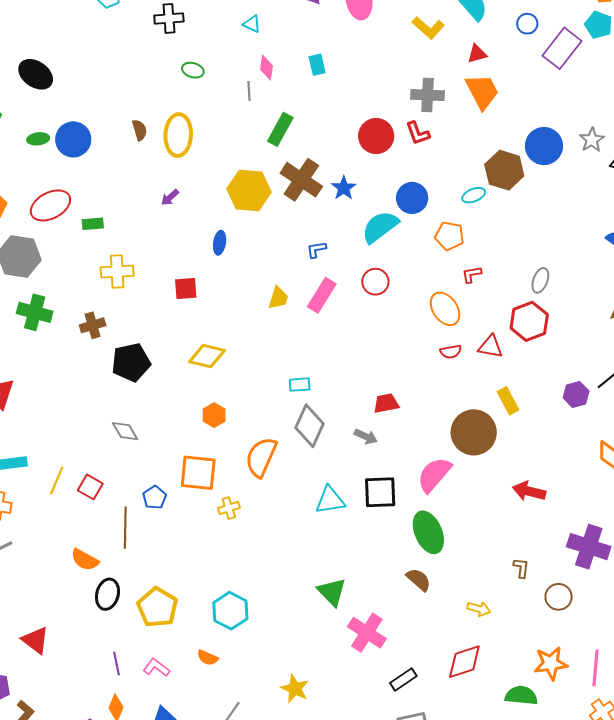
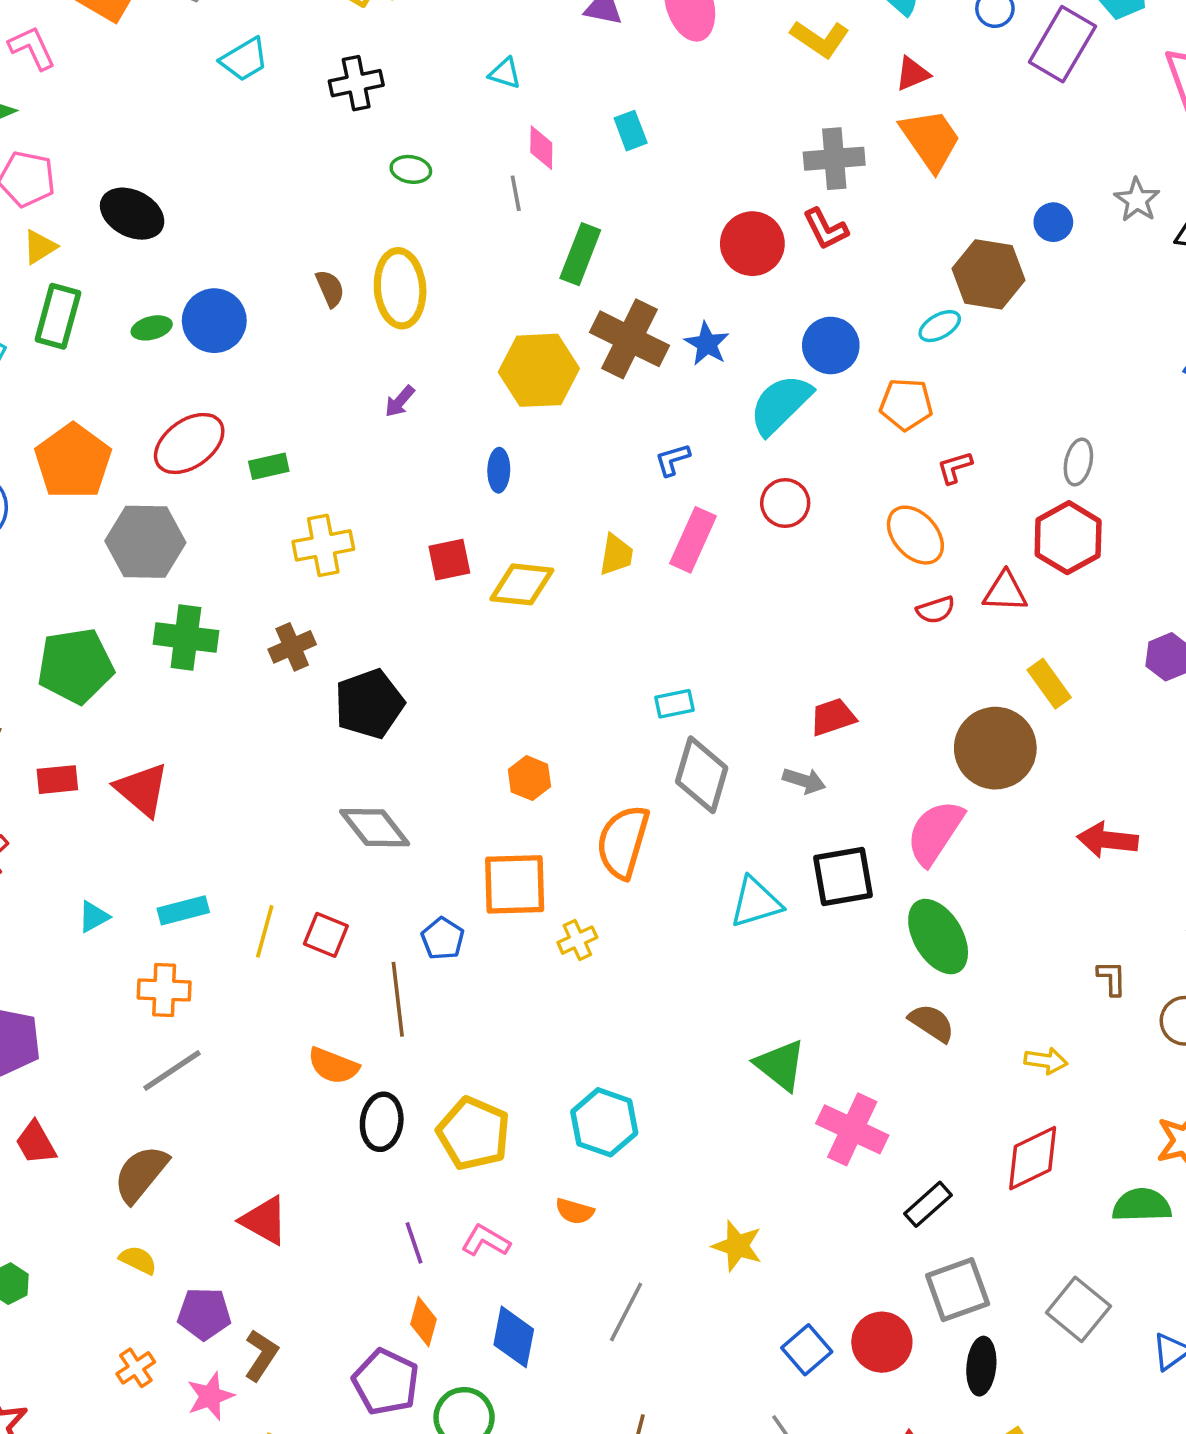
blue circle: (544, 146) -> (1053, 222), size x0.6
yellow diamond: (207, 356) -> (522, 584), moved
gray diamond: (125, 431) -> (375, 828), size x1.4

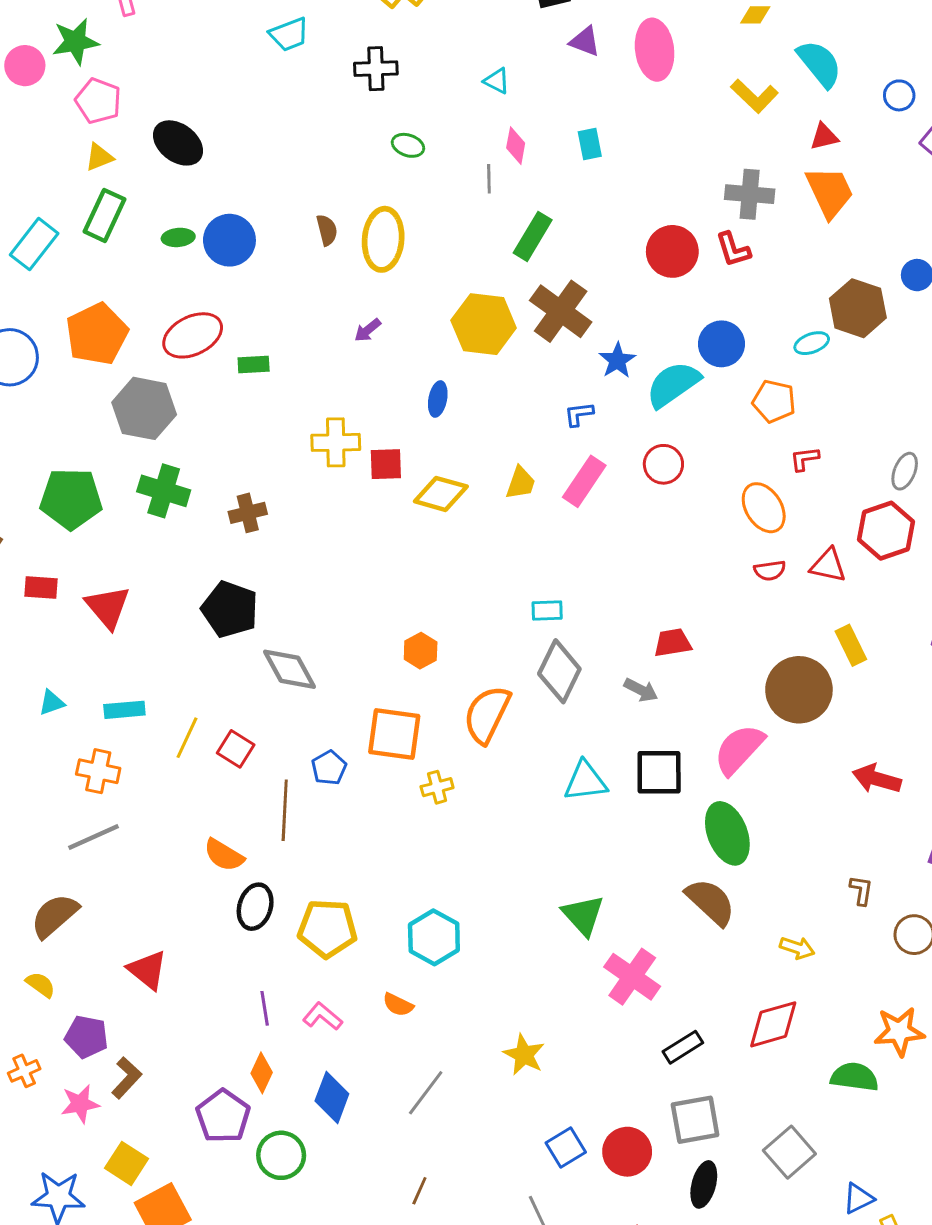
blue star: (707, 344) -> (617, 360), moved
yellow cross: (323, 545) -> (336, 442), moved
black pentagon: (369, 704) -> (230, 609), moved, turned 30
brown semicircle: (932, 1023) -> (710, 902), size x1.4
yellow pentagon: (474, 1133) -> (327, 928), turned -30

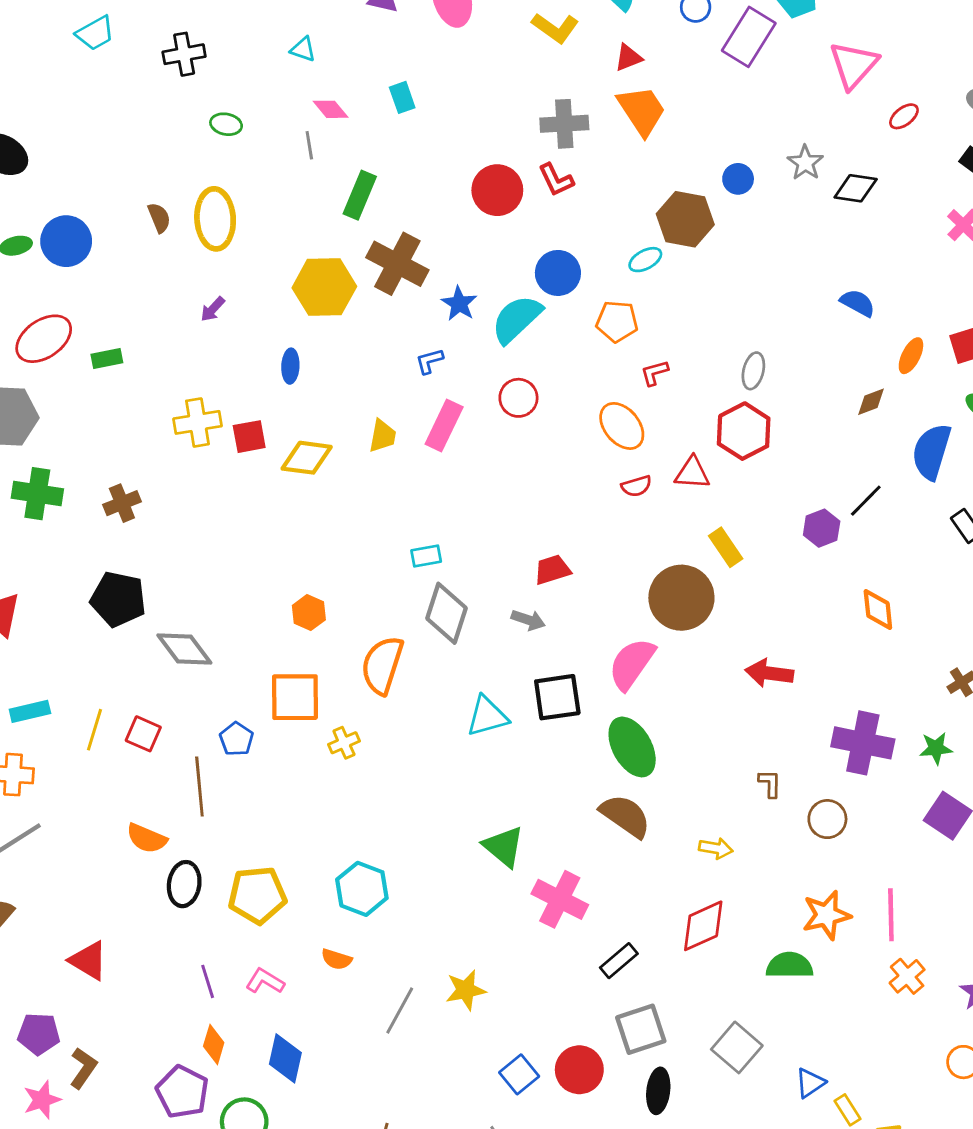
pink diamond: (516, 146) -> (331, 109), turned -42
yellow star: (524, 1055) -> (466, 990), turned -30
gray line: (426, 1093) -> (400, 1011), moved

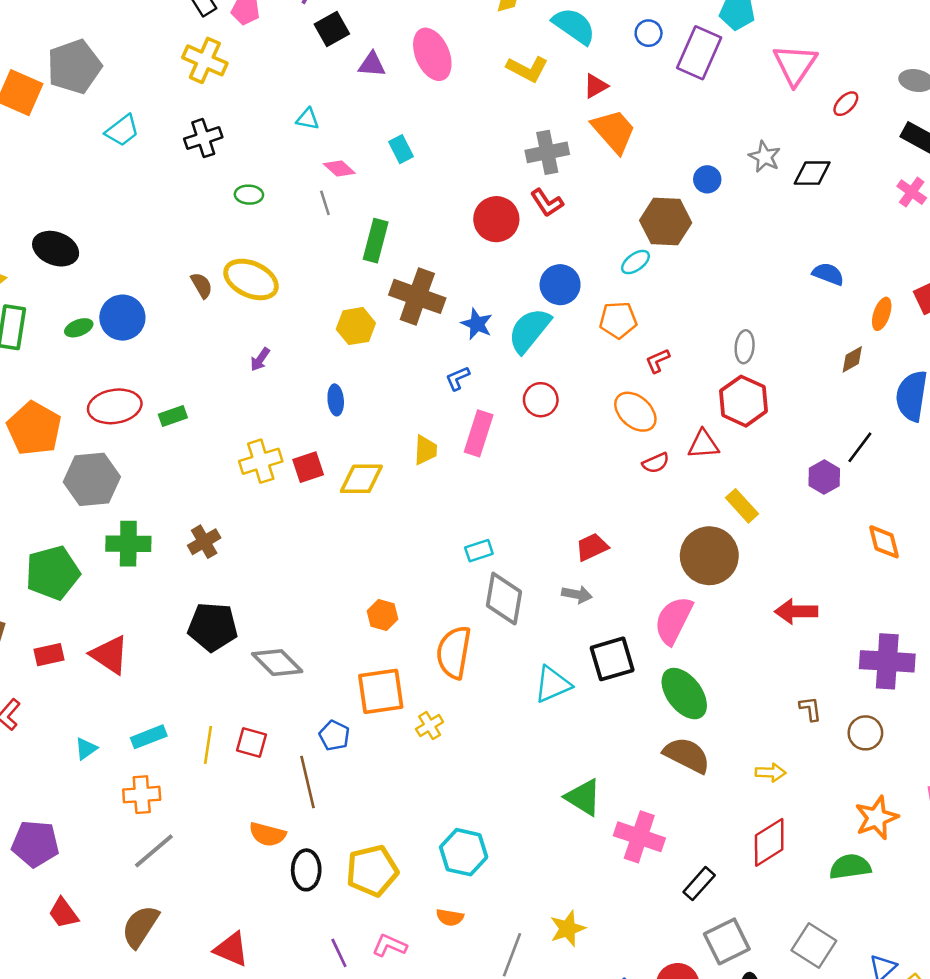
yellow ellipse: (215, 219) -> (251, 279), turned -54
yellow hexagon: (324, 287) -> (356, 326), size x0.7
red ellipse: (44, 339) -> (115, 406), turned 33

